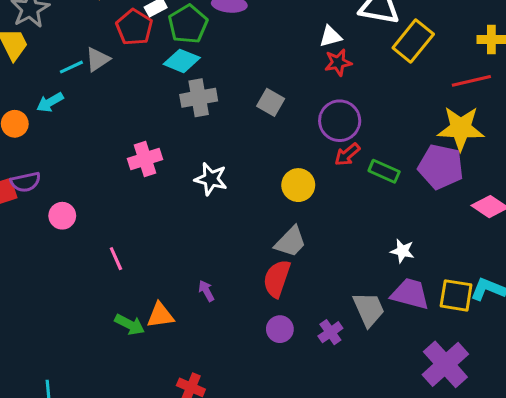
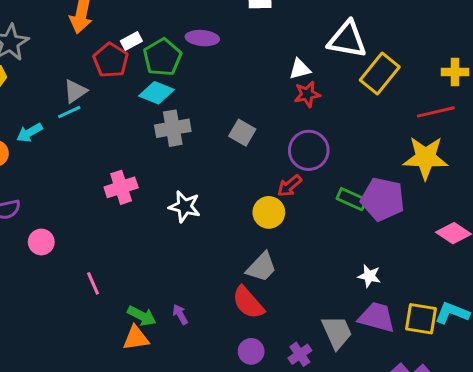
cyan line: (71, 67) -> (69, 112), moved
red arrow: (347, 154) -> (290, 186), moved
purple pentagon: (441, 167) -> (383, 199), moved
red semicircle: (277, 279) -> (248, 303), turned -60
green arrow: (130, 325) -> (142, 316), moved

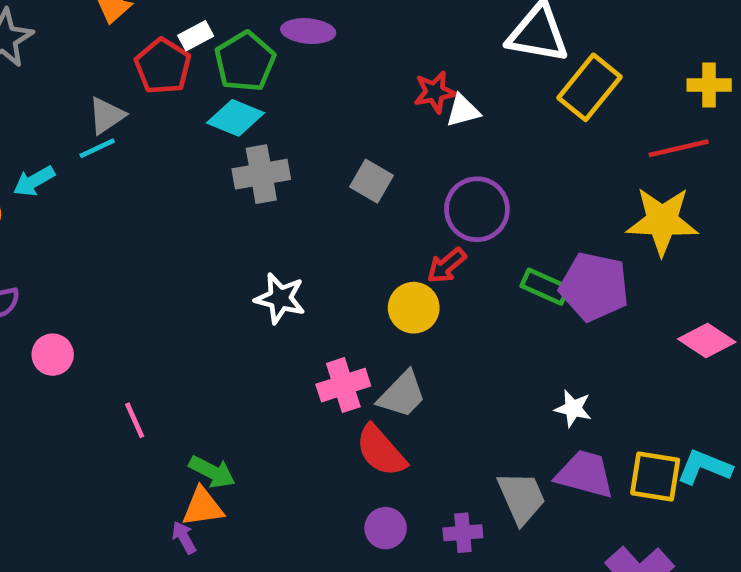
white triangle: (300, 69) -> (463, 111), moved
red star: (307, 94) -> (435, 92), moved
pink cross: (121, 187) -> (343, 385), moved
purple arrow: (180, 314) -> (184, 537), moved
purple cross: (300, 354) -> (463, 533), turned 30

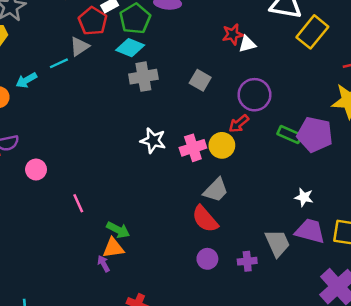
gray triangle: (107, 115) -> (79, 46), moved
pink cross: (343, 385) -> (193, 148), moved

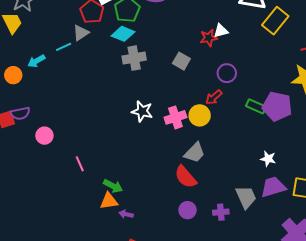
red star: (233, 34) -> (209, 38), moved
purple circle: (254, 95) -> (227, 73), size x0.7
purple trapezoid: (310, 231) -> (273, 187), turned -32
purple arrow: (104, 264) -> (126, 214), moved, turned -48

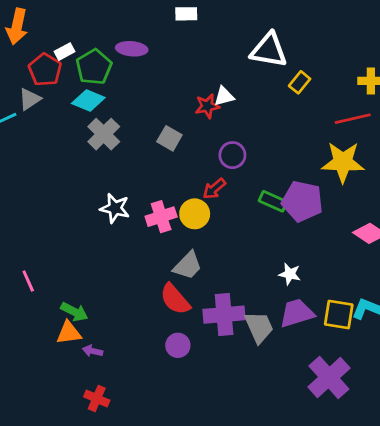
yellow rectangle: (275, 21) -> (300, 82), size x0.6
gray cross: (134, 58) -> (104, 134), turned -35
purple cross: (221, 212) -> (224, 315), moved, size x1.8

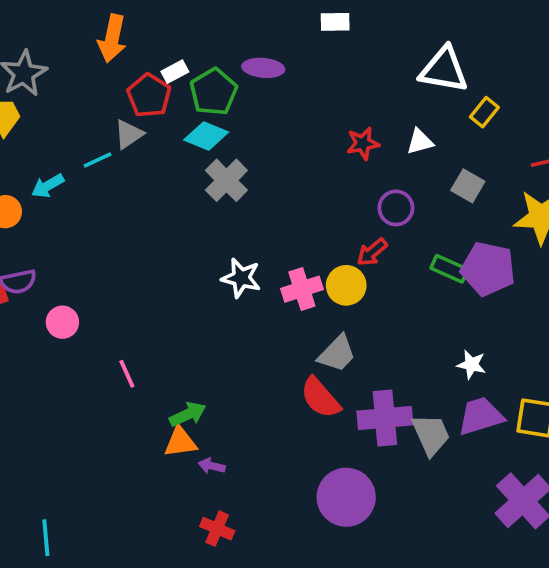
white triangle: (224, 96) -> (420, 142), moved
gray square: (169, 138) -> (468, 186), moved
green arrow: (74, 312) -> (188, 414), turned -52
purple circle: (178, 345) -> (346, 497), moved, size x1.8

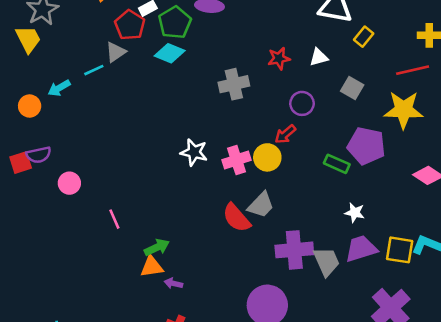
gray cross: (226, 180) -> (234, 84), moved, turned 32
green rectangle: (449, 269) -> (337, 164), moved
red semicircle: (320, 398) -> (236, 218), moved

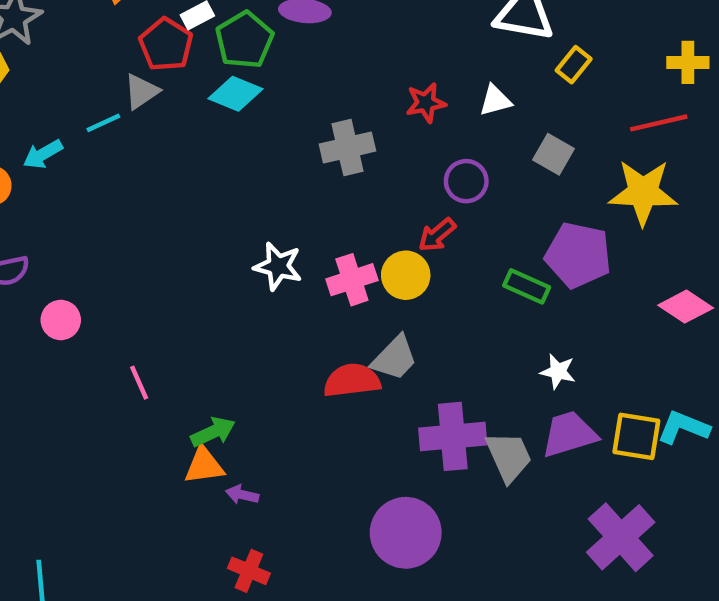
red semicircle: (236, 218) -> (352, 380), turned 124

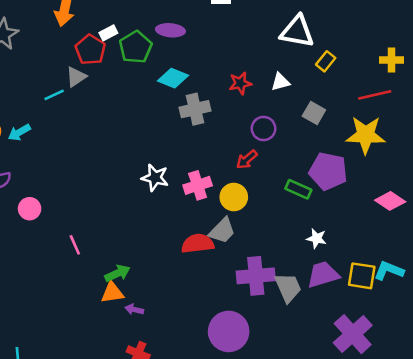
cyan diamond: (235, 94) -> (173, 78), moved
cyan arrow: (43, 154) -> (19, 132), moved
yellow circle: (406, 275) -> (234, 197), moved

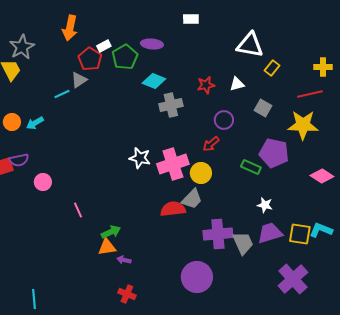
pink cross: (198, 185) -> (173, 164), size x1.4

